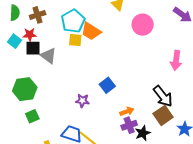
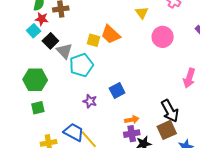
cyan pentagon: (73, 21) -> (81, 65), moved
red star: (30, 35) -> (42, 19), moved
black square: (33, 48) -> (50, 41), turned 35

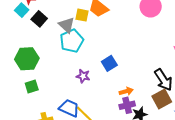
gray triangle: (64, 51) -> (67, 25), moved

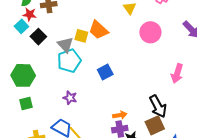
blue square: (109, 63) -> (105, 72), moved
purple star: (83, 76) -> (70, 98), moved

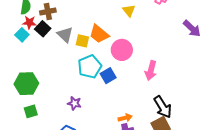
pink circle: (150, 32) -> (122, 50), moved
black square: (38, 37) -> (43, 29), moved
gray triangle: (65, 45) -> (65, 35), moved
cyan pentagon: (69, 61) -> (90, 67), moved
pink arrow: (177, 73) -> (151, 71), moved

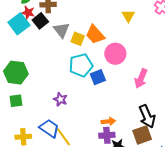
cyan square: (22, 35) -> (19, 24), size x1.5

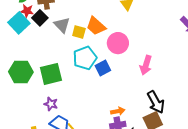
purple star: (60, 99) -> (51, 104), moved
green square: (16, 101) -> (51, 74), moved, size x1.6

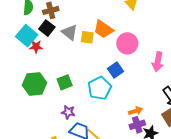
red star: (27, 11) -> (36, 47), moved
cyan pentagon: (85, 58) -> (100, 88), moved
green square: (51, 74) -> (65, 82), size x0.7

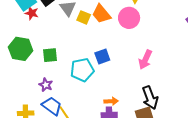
pink circle: (127, 43) -> (129, 18), moved

